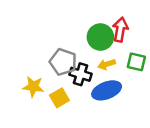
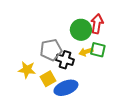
gray pentagon: (63, 62) -> (51, 50), turned -30
green square: (136, 62) -> (98, 50), moved
blue ellipse: (107, 90) -> (66, 88), moved

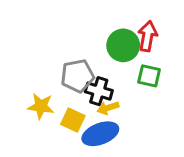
yellow arrow: (86, 52) -> (108, 108), moved
yellow square: (48, 79) -> (73, 120), turned -35

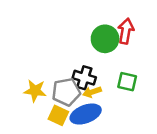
gray pentagon: (77, 76) -> (66, 92), moved
green square: (149, 76) -> (127, 82), moved
yellow square: (73, 120) -> (58, 115), moved

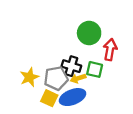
red arrow: (126, 31) -> (110, 50), moved
green square: (127, 82) -> (95, 69), moved
yellow star: (35, 91) -> (29, 77), turned -30

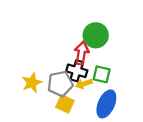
red arrow: (110, 50) -> (82, 53), moved
blue ellipse: (73, 97) -> (106, 104), moved, turned -45
yellow square: (49, 98) -> (65, 104), moved

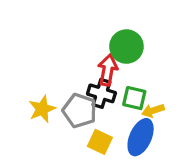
gray pentagon: (60, 84) -> (80, 111), turned 30
yellow arrow: (84, 84) -> (153, 111), moved
yellow square: (65, 104) -> (100, 142), moved

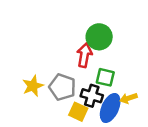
black cross: (101, 93) -> (92, 96), moved
yellow arrow: (153, 111) -> (129, 98), moved

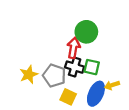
black cross: (92, 96) -> (75, 67), moved

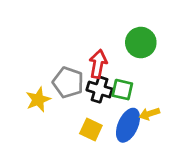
green circle: (86, 32) -> (141, 43), moved
gray pentagon: (54, 76) -> (68, 82), moved

